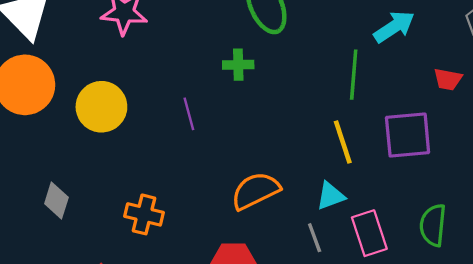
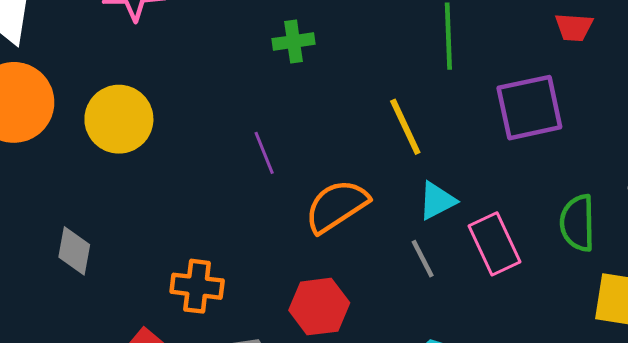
purple line: (189, 114) -> (264, 153), moved
yellow line: (343, 142) -> (405, 127), moved
orange cross: (144, 214) -> (197, 286), moved

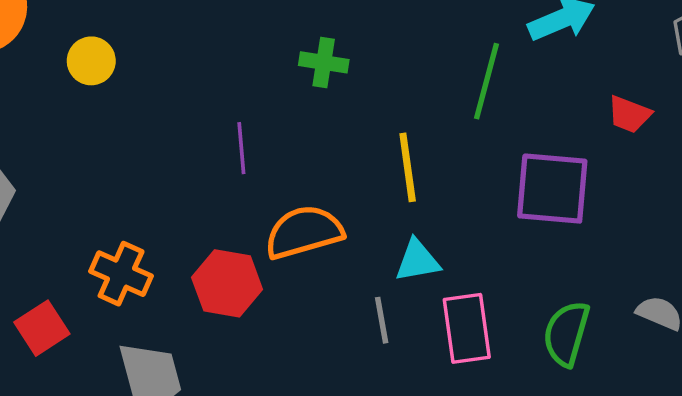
green cross: (294, 41) -> (324, 62), moved
yellow circle: (119, 119) -> (91, 61), size x0.6
red hexagon: (319, 307) -> (227, 283), moved

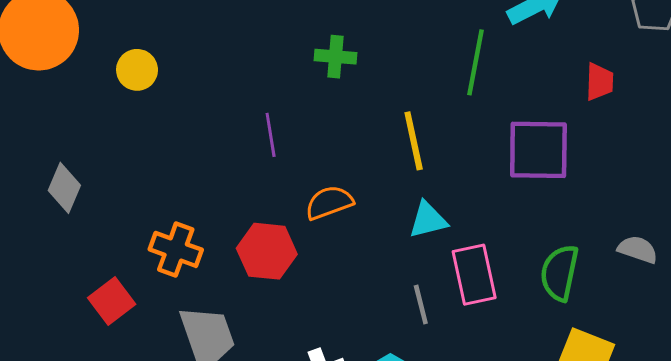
red trapezoid: (629, 114) -> (599, 82), turned -105
orange semicircle: (304, 232) -> (329, 203), size x0.7
gray line: (382, 320) -> (421, 304), moved

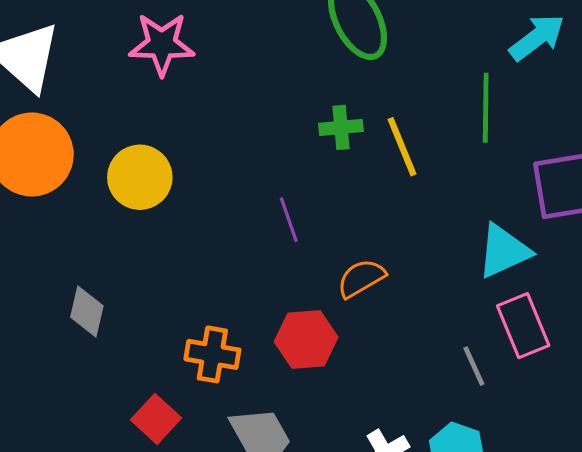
yellow circle: (137, 70) -> (140, 177), size x1.5
yellow line: (414, 141) -> (402, 147), moved
cyan triangle: (428, 220) -> (504, 251), moved, size x1.4

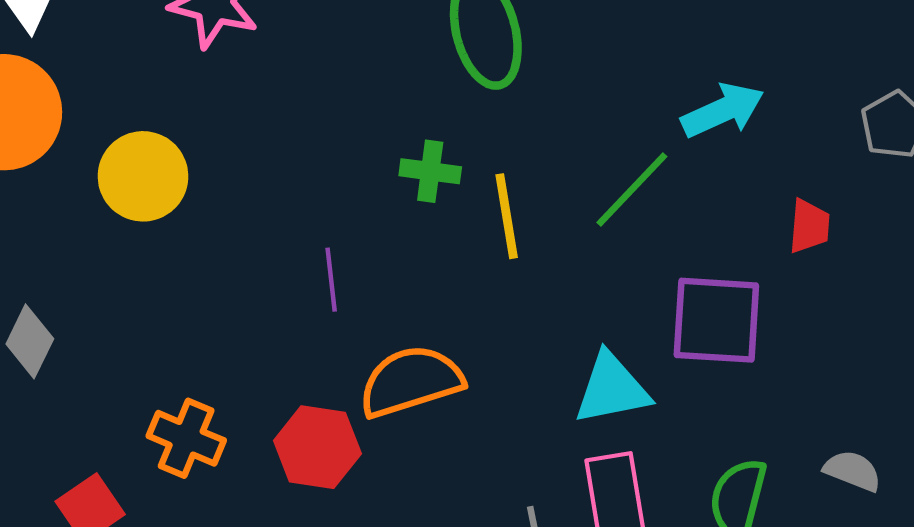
green line: (486, 108) -> (632, 189), turned 30
orange semicircle: (361, 278) -> (411, 381), size x1.5

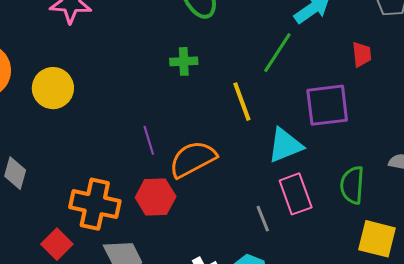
yellow line: (507, 216) -> (242, 102), moved
purple line: (331, 280) -> (149, 140), moved
orange cross: (186, 438) -> (95, 204), size x1.4

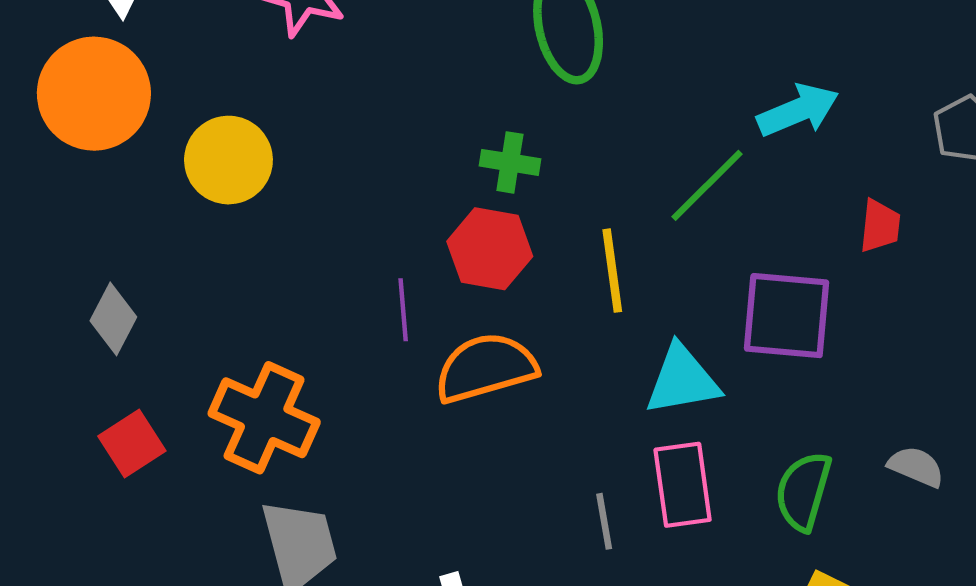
red hexagon: (156, 197) -> (490, 249), moved
red square: (57, 244) -> (132, 443), moved

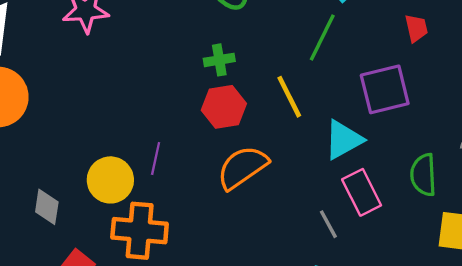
yellow circle: (228, 160) -> (110, 180), moved
purple line: (403, 310) -> (156, 159), moved, turned 36

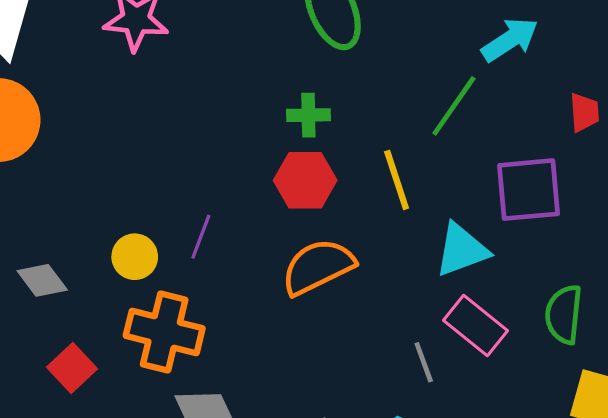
yellow circle: (110, 180) -> (135, 257), size x0.7
pink rectangle: (362, 192) -> (476, 326), turned -33
gray diamond: (47, 207) -> (42, 280), turned -54

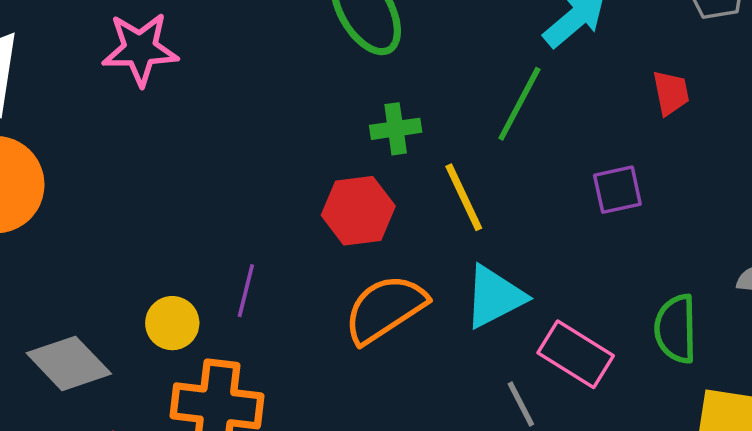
green cross: (308, 115) -> (396, 129), moved
purple square: (529, 190) -> (617, 190), size x0.6
cyan triangle: (462, 250) -> (494, 297), moved
gray diamond: (42, 280) -> (69, 363), size x1.4

